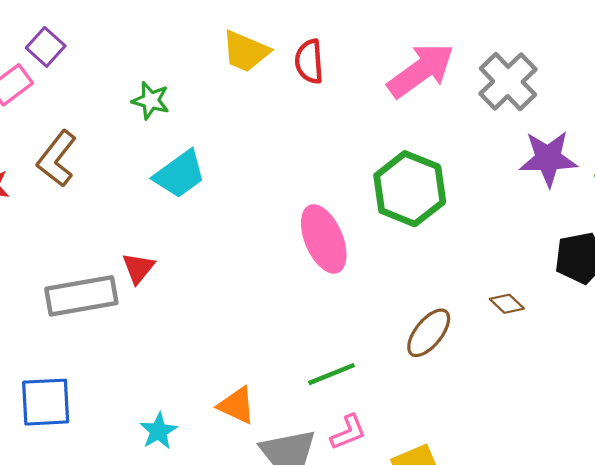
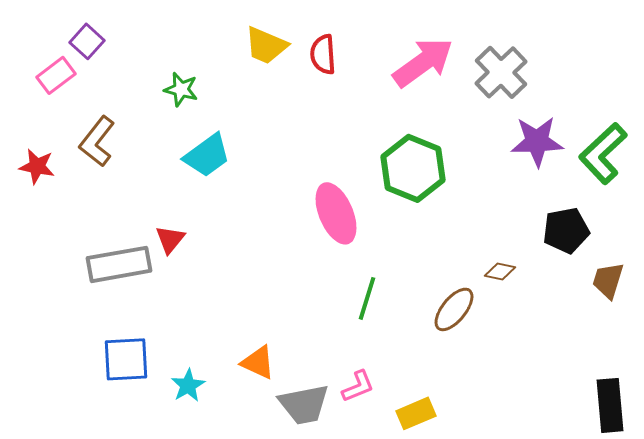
brown diamond: (507, 304) -> (500, 271), turned -32
brown ellipse: (429, 333) -> (454, 309), moved
green line: (332, 374) -> (367, 298), moved, turned -51
blue square: (46, 402) -> (126, 359), moved

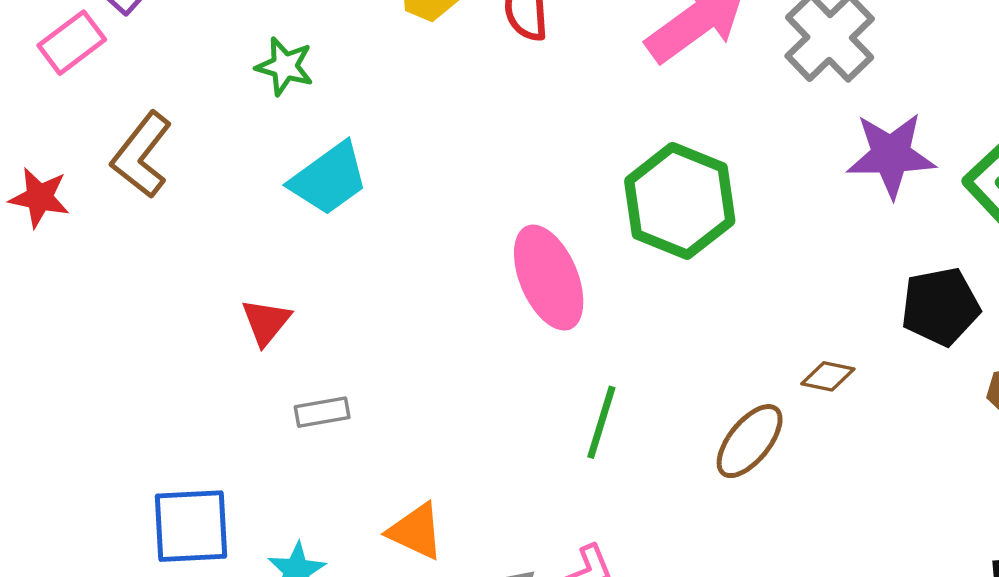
gray rectangle: (119, 264) -> (322, 412), moved, size x0.5

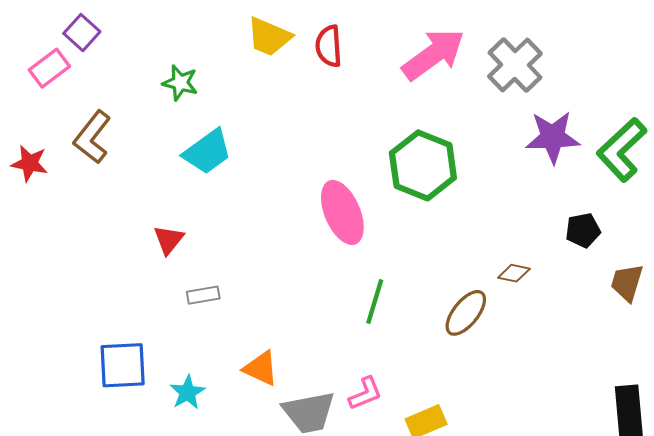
black pentagon: (940, 307) -> (583, 230), size x0.7

